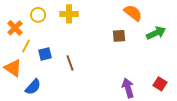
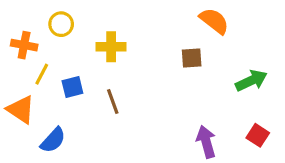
yellow cross: (69, 14) -> (111, 47), moved
orange cross: (15, 28) -> (24, 45), turned -35
green arrow: (156, 33) -> (251, 81), moved

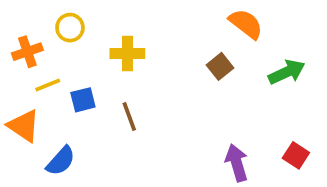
orange cross: (24, 45) -> (27, 52), turned -30
brown square: (192, 58) -> (220, 66), turned -35
yellow line: (42, 74) -> (48, 85), turned 40
green arrow: (251, 81) -> (287, 72), moved

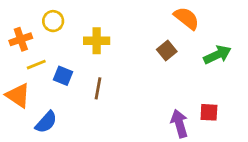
blue square: (83, 100) -> (63, 76), turned 36
brown line: (129, 116) -> (98, 88), turned 30
red square: (296, 155) -> (209, 112), moved, turned -30

